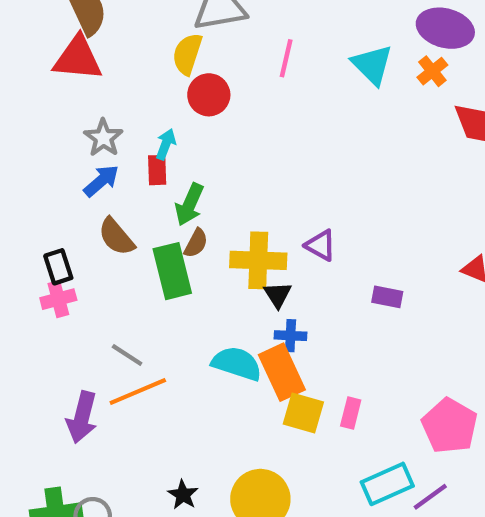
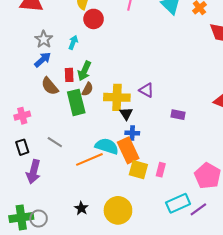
red rectangle: (157, 170) -> (69, 75), moved
black rectangle: (58, 267) -> (22, 147), moved
orange line: (138, 391) -> (89, 159), moved

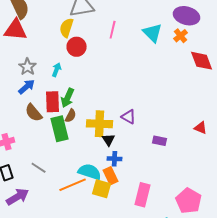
red rectangle: (69, 75) -> (53, 102), size x1.5
orange rectangle: (128, 150) -> (111, 176), size x0.7
yellow square: (138, 170) -> (102, 189), moved
pink rectangle: (161, 170) -> (143, 195), size x1.6
purple arrow: (33, 172) -> (18, 197), turned -135

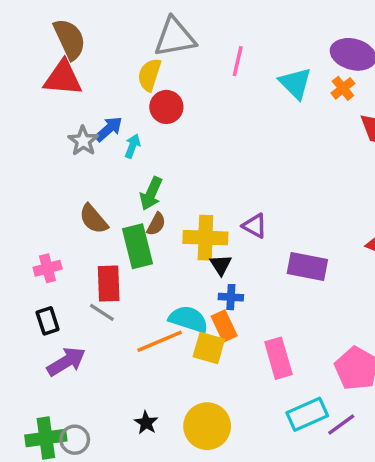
pink line: (113, 30) -> (238, 61), moved
blue arrow: (27, 87) -> (109, 129), moved
red rectangle: (53, 102) -> (109, 284), moved
purple rectangle: (160, 141) -> (307, 267), size x1.6
pink rectangle: (143, 195) -> (278, 358), turned -30

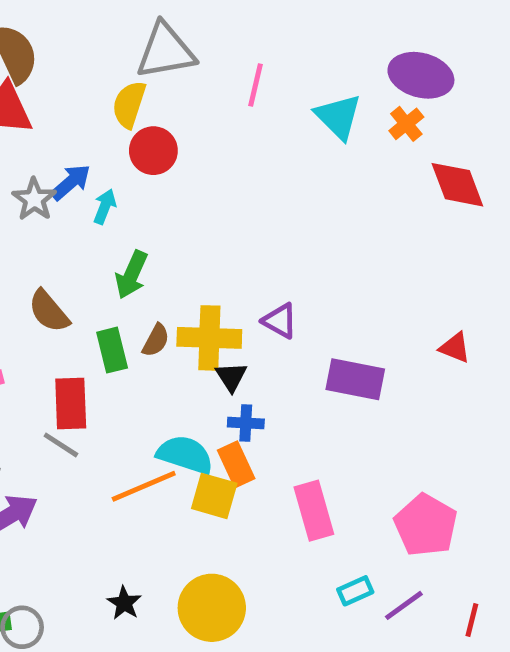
brown semicircle: (156, 224) -> (156, 340), moved
green rectangle: (138, 246) -> (112, 350), size x0.7
cyan rectangle: (307, 414) -> (355, 591), size x0.6

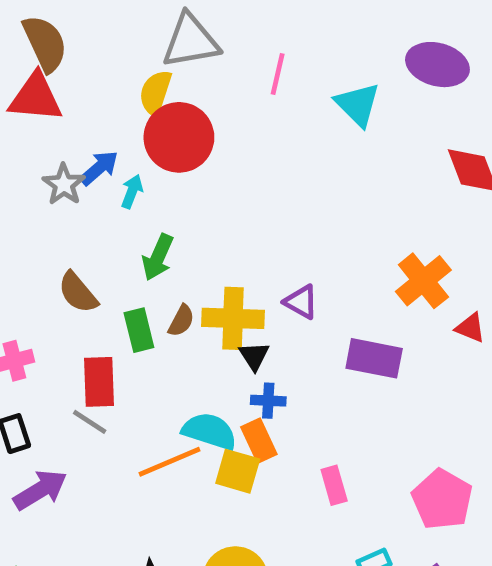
orange cross: (406, 124) -> (423, 281), moved, size x1.6
red circle: (153, 151) -> (179, 137), size x1.5
pink rectangle: (314, 511) -> (334, 485), size x0.7

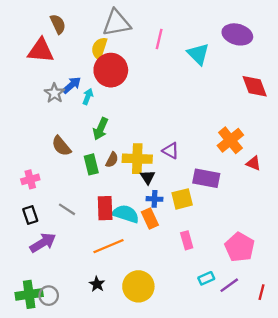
brown semicircle: (45, 43) -> (58, 24), moved, size x0.7
red rectangle: (99, 382) -> (105, 208), moved
orange line: (170, 462) -> (108, 246), moved
yellow square: (238, 471) -> (182, 199), moved, turned -30

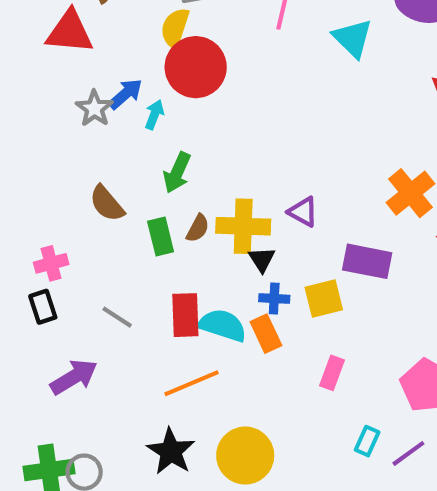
black rectangle: (30, 215) -> (43, 307), moved
pink rectangle: (187, 240) -> (332, 373), turned 36
cyan rectangle: (206, 278) -> (367, 441), turned -42
black star: (97, 284) -> (171, 451), size x1.6

